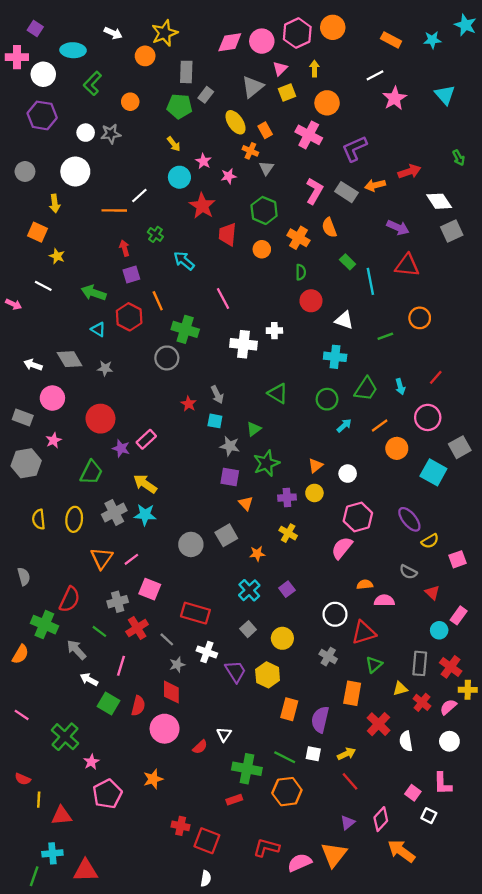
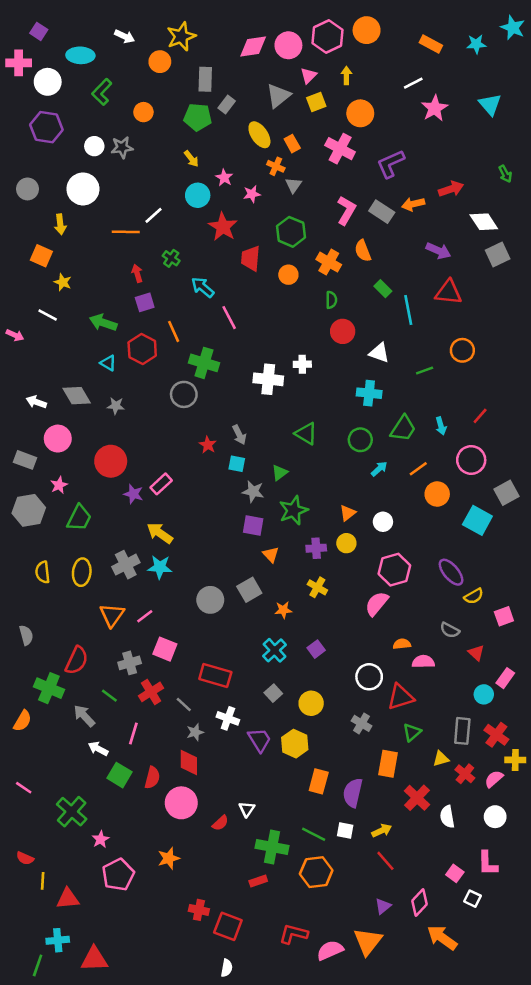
pink line: (223, 298) -> (229, 318), moved
green trapezoid: (91, 472) -> (79, 518), moved

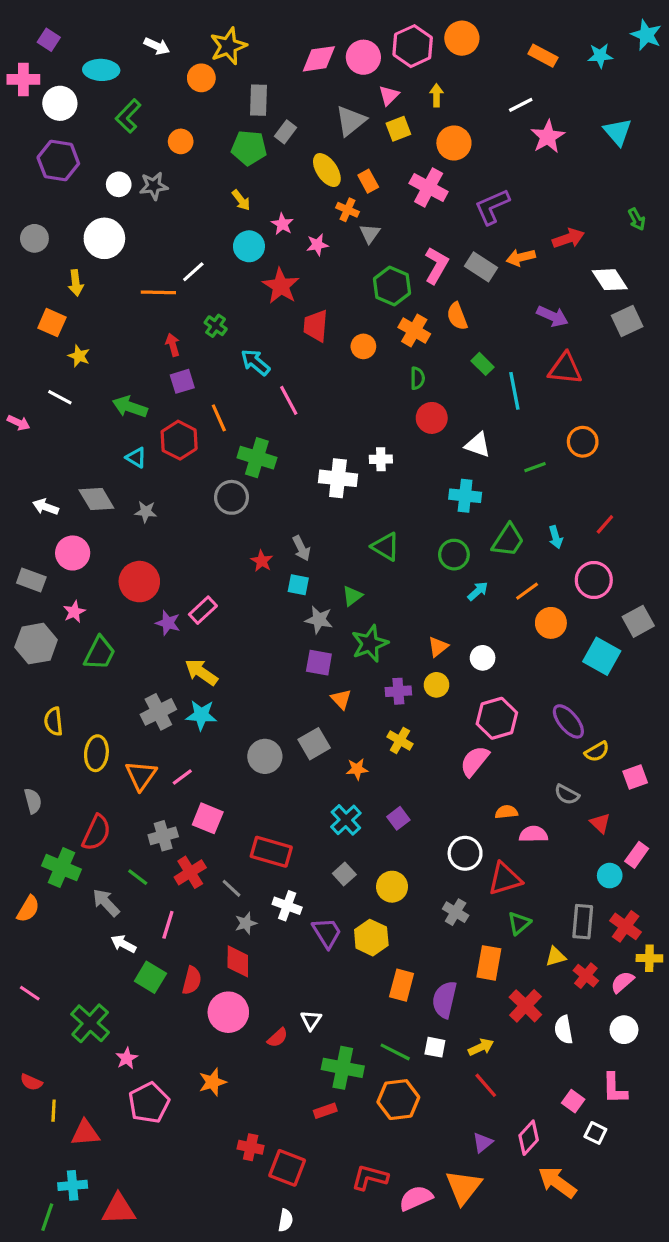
green hexagon: (291, 232) -> (392, 286), moved
yellow ellipse: (82, 572) -> (96, 753), moved

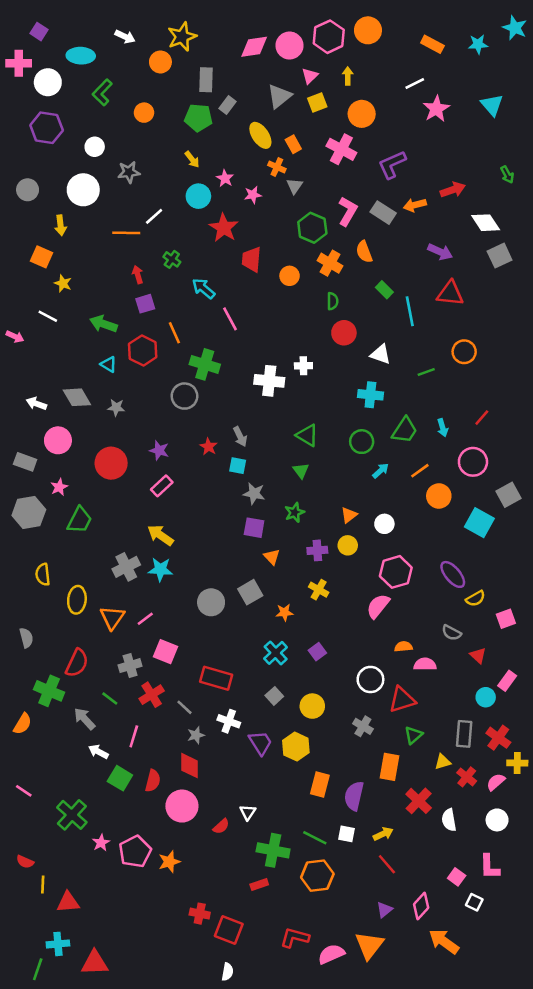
gray star: (154, 186) -> (129, 172), moved
green triangle: (352, 596) -> (301, 471), moved, turned -30
purple star: (168, 623) -> (159, 450), moved
green star: (370, 644) -> (295, 512), size x0.7
pink pentagon: (149, 1103) -> (135, 852), moved

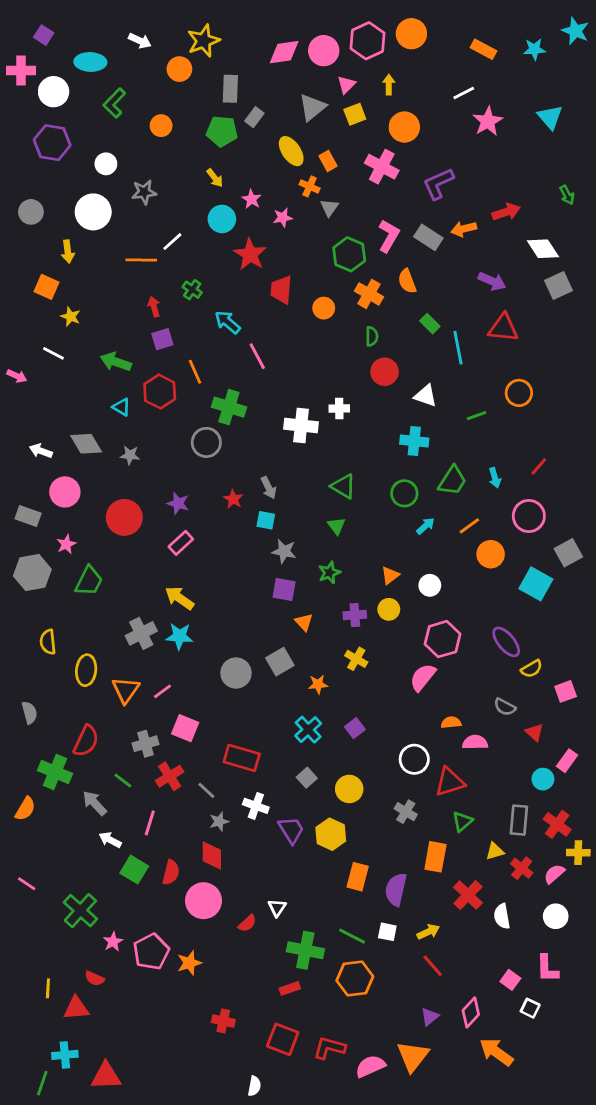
red semicircle: (25, 862) -> (95, 979), moved
red square: (229, 930) -> (283, 1039), moved

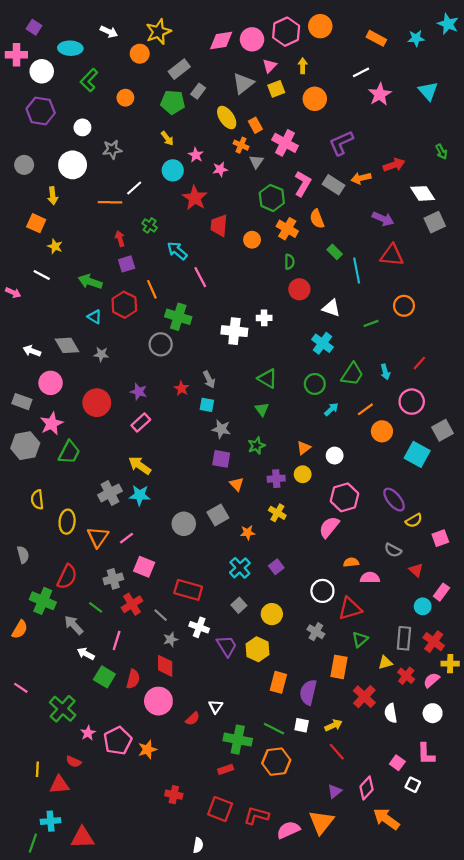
gray rectangle: (230, 89) -> (179, 69), turned 50
pink cross: (382, 167) -> (285, 143), moved
cyan cross: (414, 441) -> (322, 343), turned 30
pink star: (66, 544) -> (52, 424), size x1.5

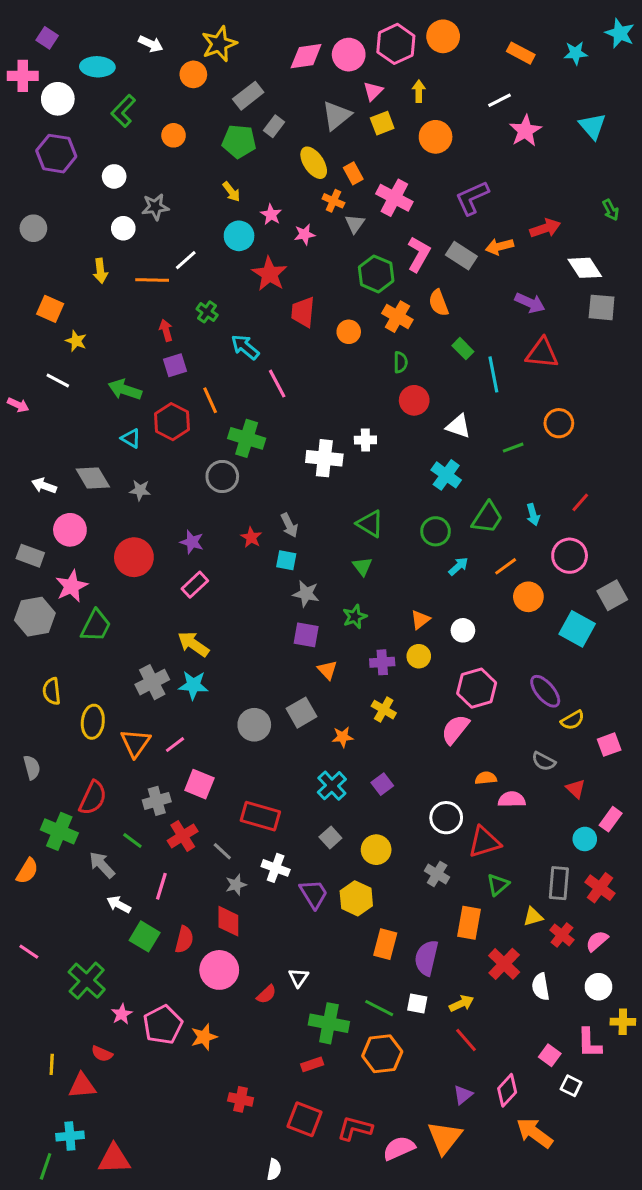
white circle: (73, 165) -> (123, 228), moved, size x0.6
yellow arrow: (53, 196) -> (100, 271), moved
gray square: (435, 222) -> (602, 307), turned 30
yellow cross: (450, 664) -> (623, 1022), moved

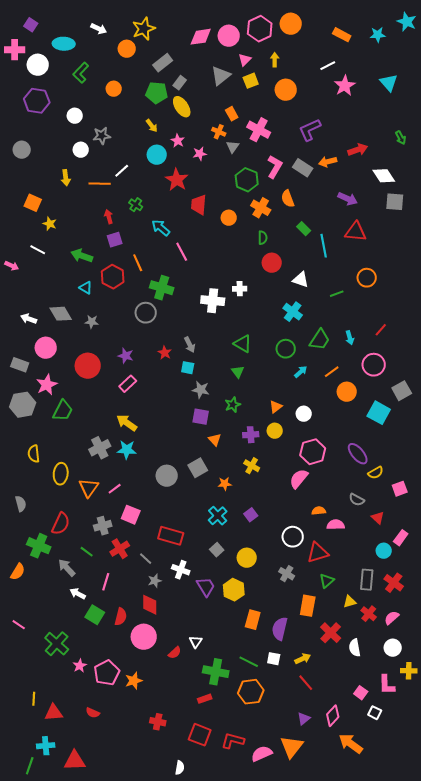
yellow ellipse: (314, 163) -> (182, 107), moved
red semicircle: (102, 1054) -> (93, 713), moved

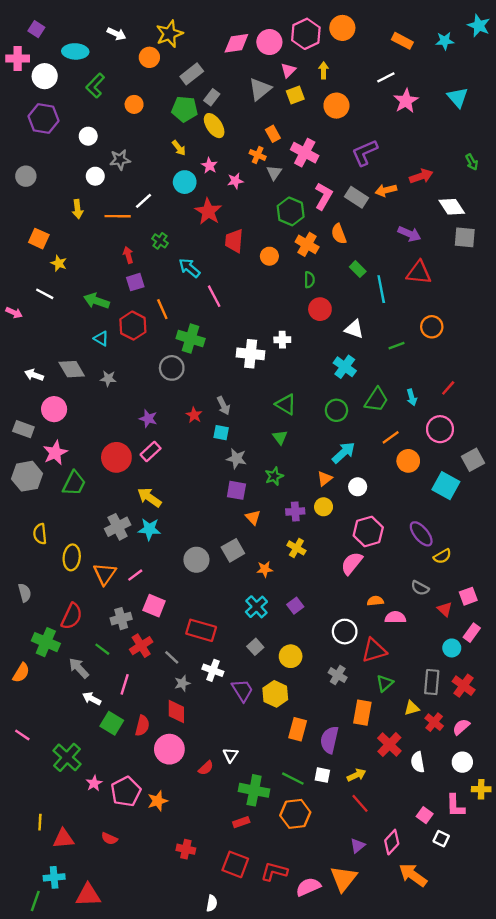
red circle: (88, 366) -> (116, 457), moved
cyan arrow: (301, 372) -> (344, 453), moved, size x1.5
pink square: (400, 489) -> (468, 596), moved

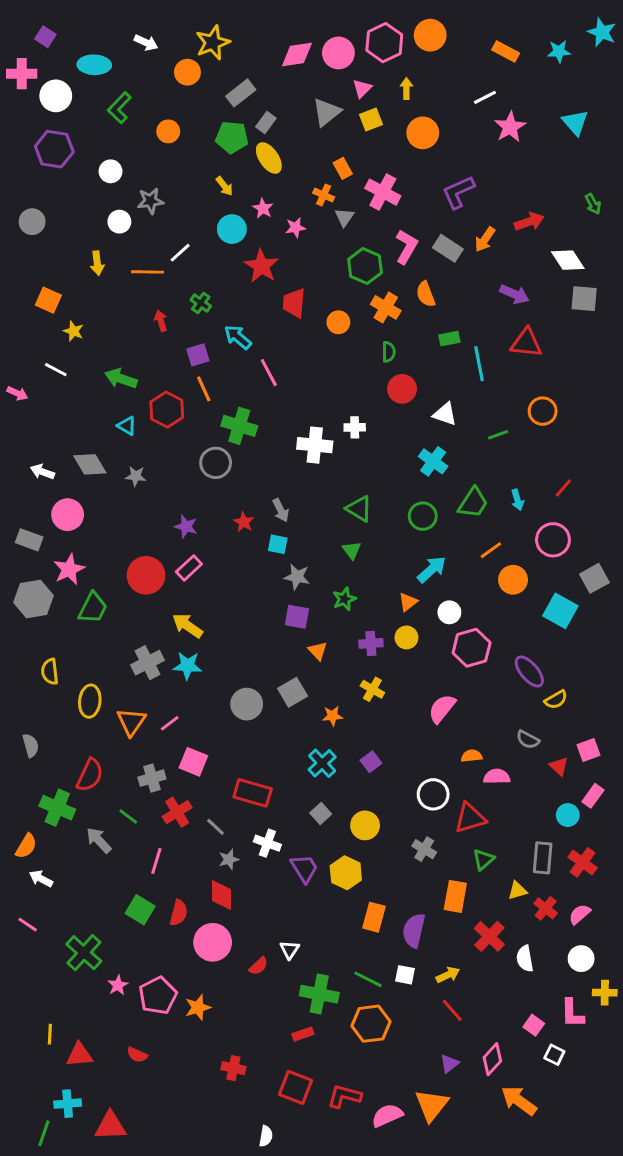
orange arrow: (386, 190) -> (485, 239), turned -42
green rectangle: (358, 269) -> (449, 339), turned -56
purple square: (135, 282) -> (198, 355), moved
pink hexagon: (368, 531) -> (472, 648), moved
white arrow: (92, 699) -> (41, 879), moved

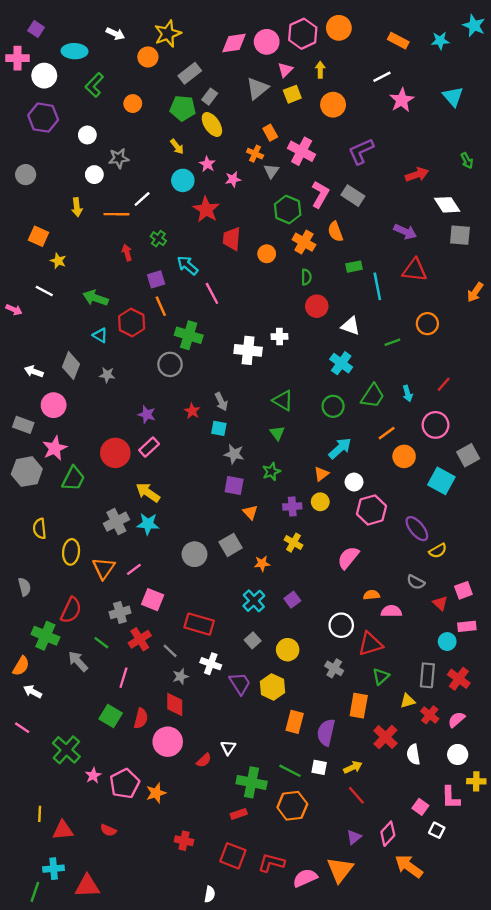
orange arrow: (485, 239) -> (475, 292), moved
gray diamond: (90, 464) -> (71, 366), turned 52
pink rectangle: (593, 796) -> (467, 626), turned 48

